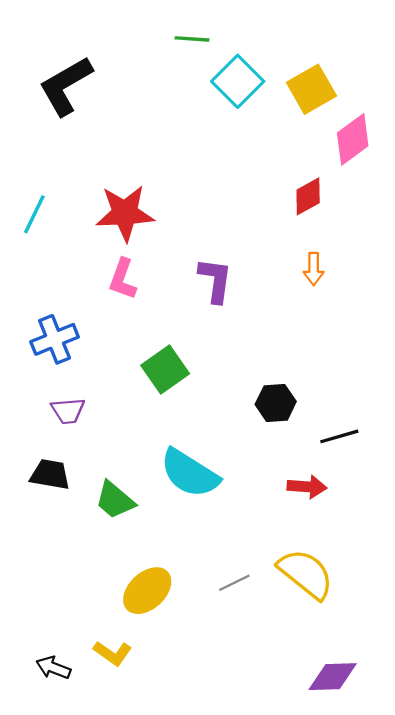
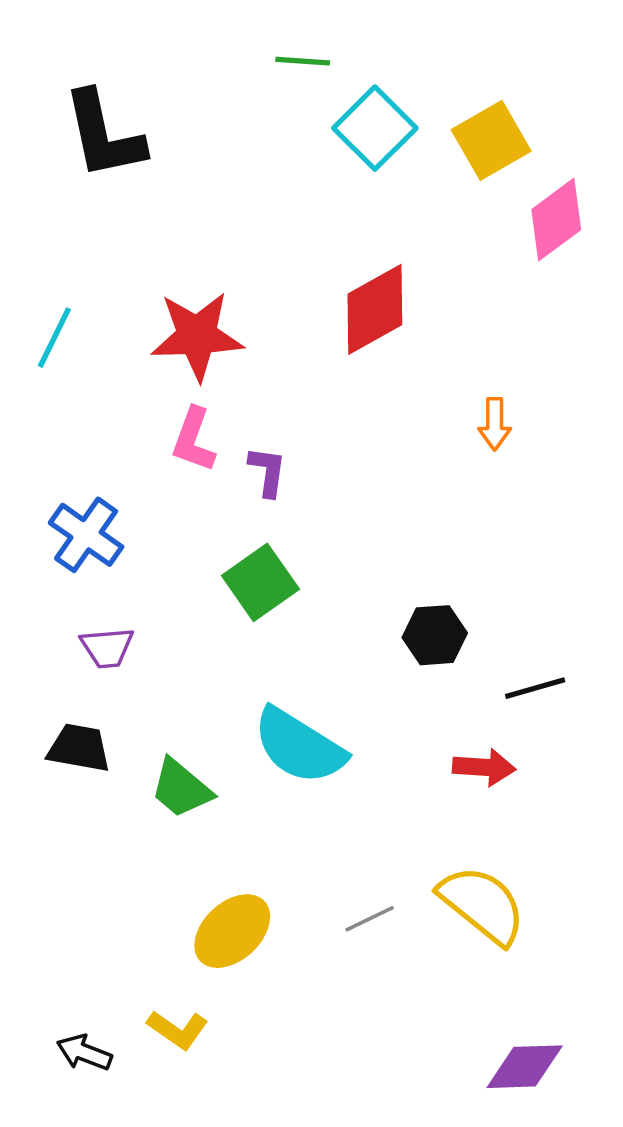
black L-shape: (66, 86) -> (104, 135), turned -72
red diamond: (308, 196) -> (375, 309), moved, size x1.5
purple L-shape: (215, 280) -> (267, 471), moved, size x0.7
blue cross: (55, 339) -> (86, 535), turned -33

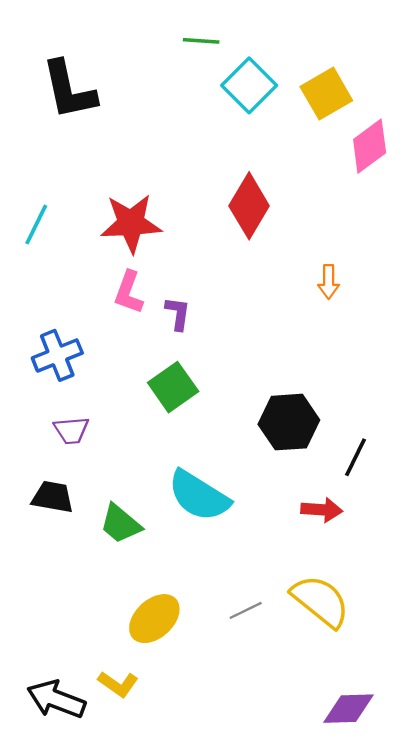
red diamond: (375, 309) -> (249, 206), turned -30
blue cross: (86, 535) -> (57, 355), turned 33
black hexagon: (435, 635) -> (289, 422), size x1.4
black line: (535, 688) -> (356, 457), turned -48
black arrow: (84, 1053) -> (56, 699), size x1.6

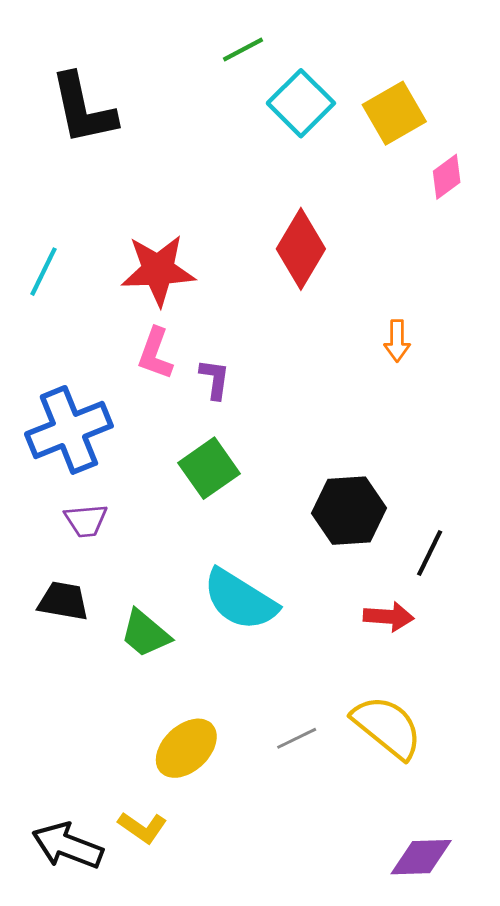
green line: (201, 41) -> (243, 49), turned -32
pink diamond: (370, 146) -> (447, 177), size x0.7
blue cross: (57, 355) -> (69, 430), size x1.4

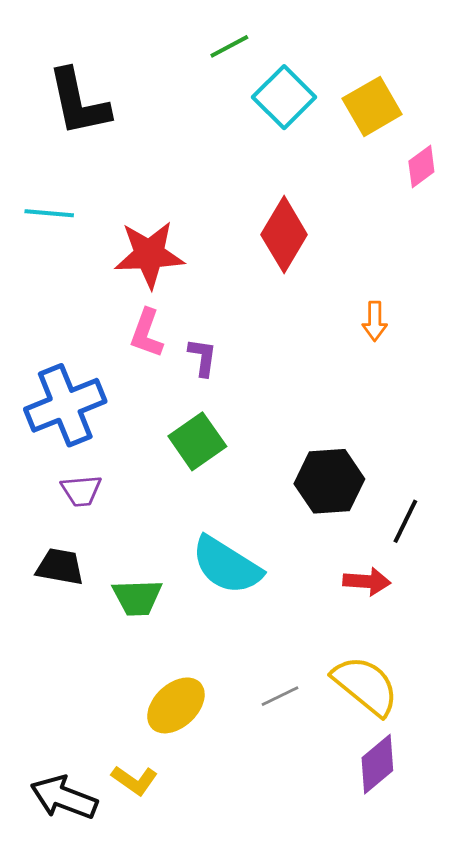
cyan line: (43, 272) -> (49, 213), moved, turned 69
green trapezoid: (145, 634) -> (137, 597), turned -42
purple diamond: (421, 857) -> (377, 764), moved, turned -38

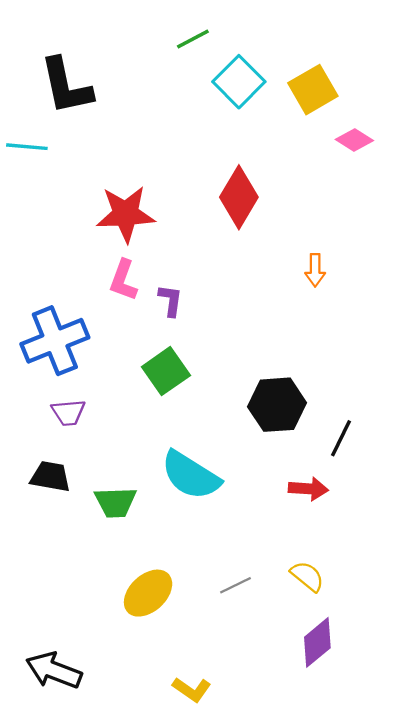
pink diamond: (421, 166) -> (354, 140), turned 69
cyan line: (49, 213) -> (27, 147), moved
yellow semicircle: (365, 685) -> (307, 576), size x0.6
yellow L-shape: (135, 780) -> (192, 690), moved

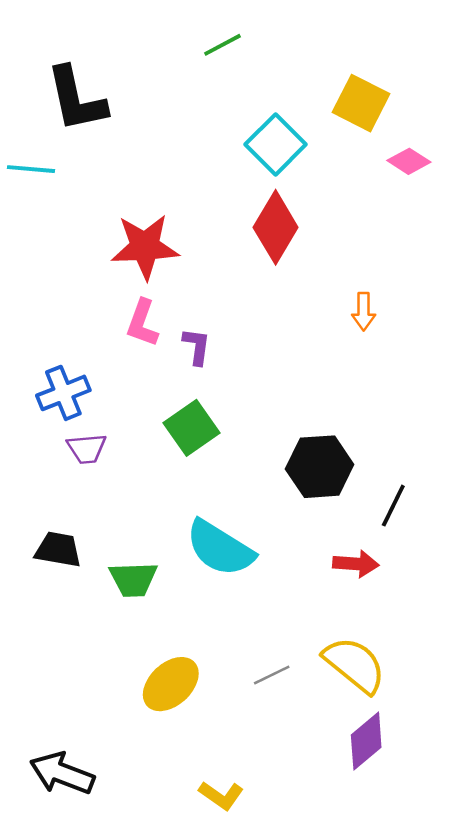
cyan square: (239, 82) -> (276, 144), moved
yellow square: (313, 90) -> (361, 103), turned -33
blue cross: (55, 341) -> (63, 393), size x0.7
purple trapezoid: (68, 413) -> (87, 449), moved
yellow semicircle: (307, 576) -> (355, 665), size x1.6

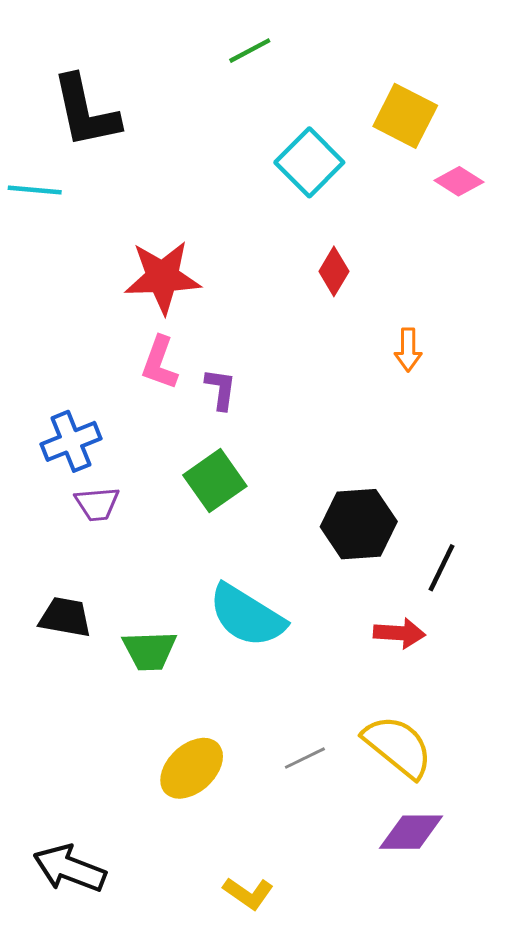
red diamond: (276, 227) -> (334, 271), moved, size x0.6
purple diamond: (366, 741) -> (411, 832), turned 40

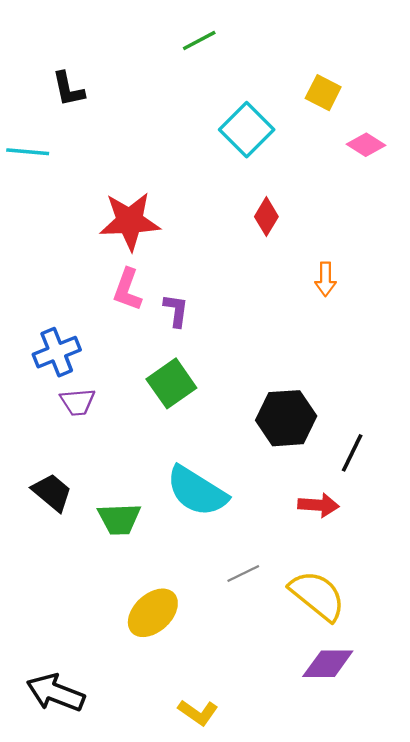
black L-shape: (86, 112) -> (68, 89), size x0.6
yellow square: (405, 116) -> (323, 93), size x0.7
black trapezoid: (65, 617) -> (52, 492), turned 30
gray line: (305, 758) -> (243, 573), moved

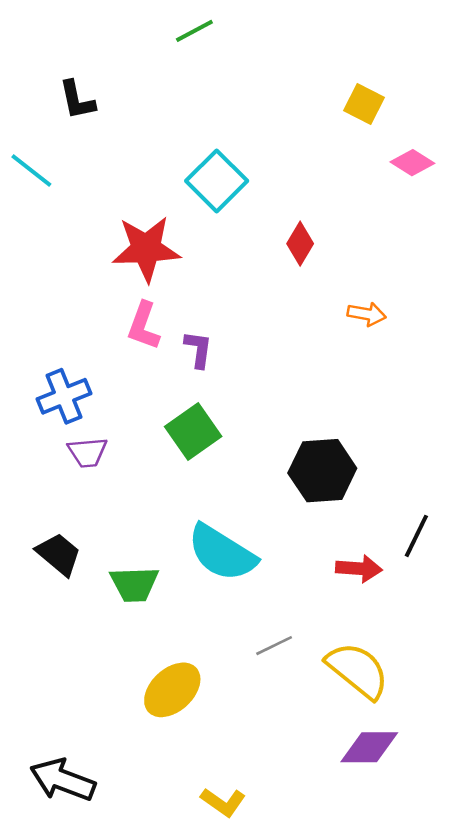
green line: (199, 40) -> (194, 31), moved
cyan square: (247, 130) -> (217, 181), moved
cyan line: (28, 152) -> (31, 170), turned 33
orange arrow: (325, 279) -> (367, 314), turned -80
black line: (352, 453) -> (416, 536), moved

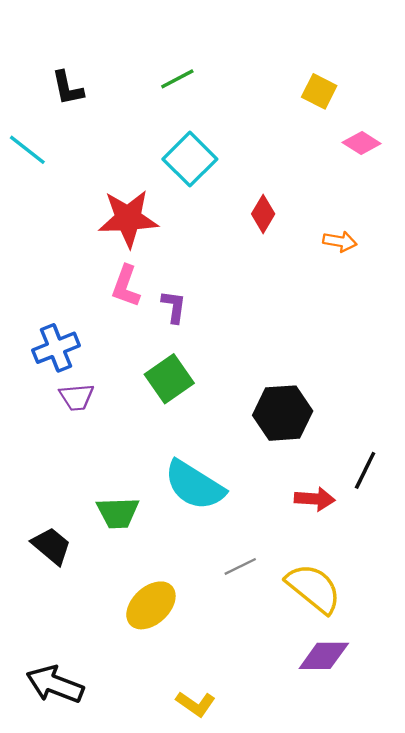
green line: (194, 31) -> (177, 79), moved
orange arrow: (367, 314) -> (340, 241), moved
black trapezoid: (59, 554) -> (51, 546), moved

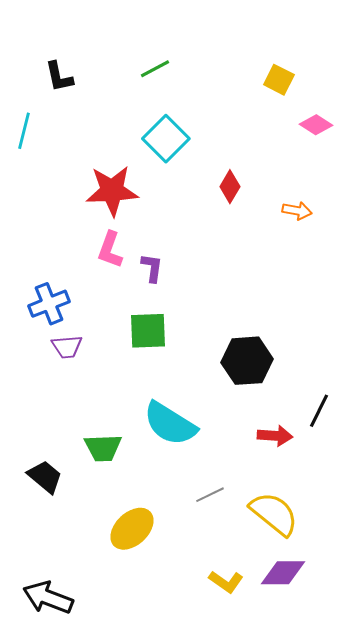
cyan line: (27, 150) -> (24, 131), turned 66
green square: (169, 379) -> (148, 331), turned 33
yellow L-shape: (196, 704) -> (226, 582), moved

